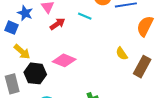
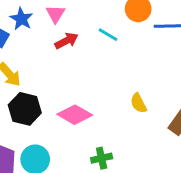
yellow semicircle: (122, 54) -> (138, 103), moved
pink diamond: (64, 60) -> (75, 115), moved

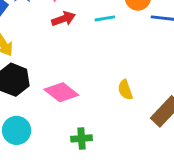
cyan line: (108, 35) -> (105, 18), turned -48

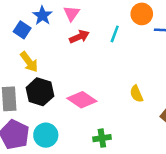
cyan line: (105, 18) -> (115, 34), turned -56

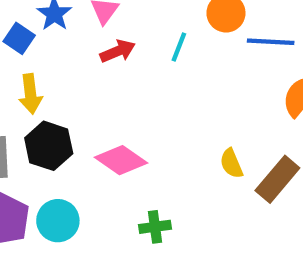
yellow arrow: (29, 62) -> (30, 94), turned 30
yellow semicircle: (136, 94) -> (231, 163), moved

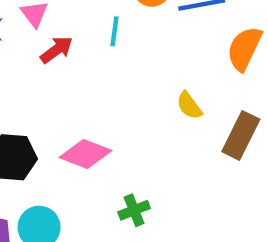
yellow semicircle: (231, 163) -> (189, 106), moved

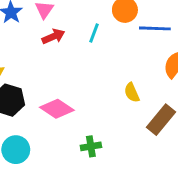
green cross: (134, 210) -> (91, 146), moved

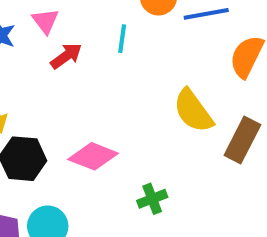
yellow semicircle: (132, 93) -> (193, 111), size x1.6

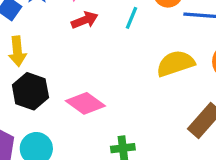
yellow semicircle: (193, 111) -> (175, 63), moved, turned 93

